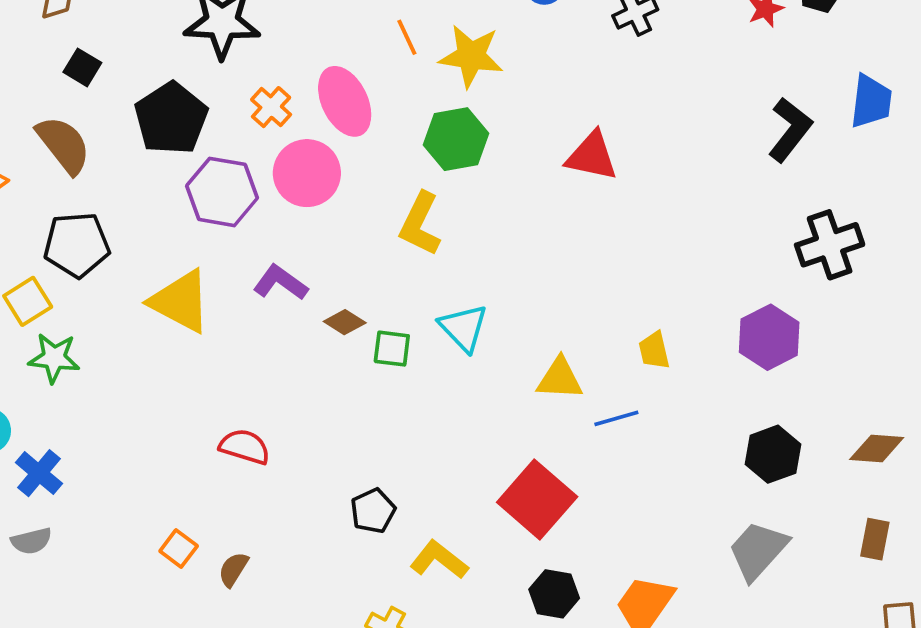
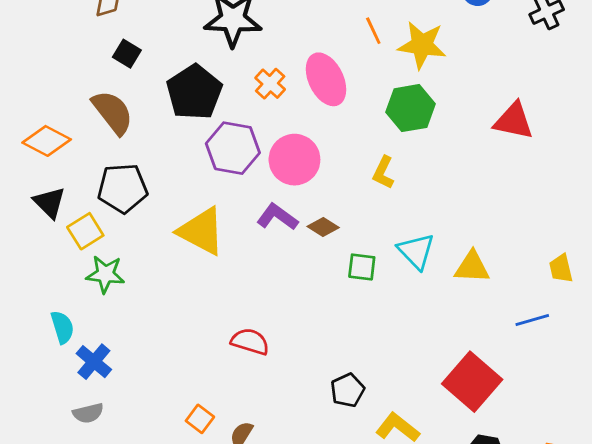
pink circle: (307, 173) -> (294, 160), moved
yellow L-shape: (420, 224) -> (383, 172), size x0.7
brown diamond: (345, 322) -> (323, 227), moved
yellow triangle: (560, 379) -> (472, 267), moved

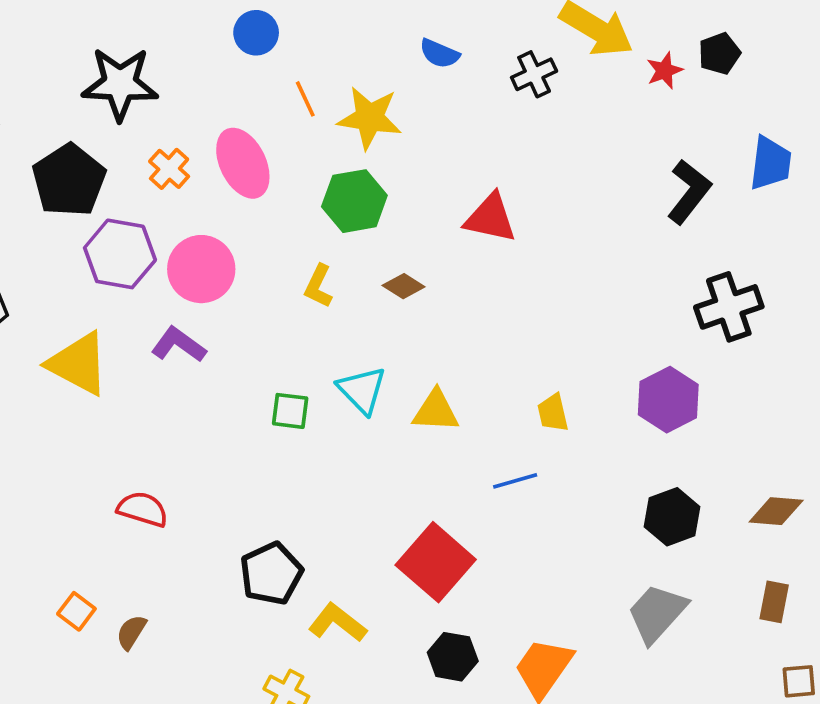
brown diamond: (323, 227) -> (404, 286), moved
black pentagon: (347, 390) -> (271, 574), size x1.4

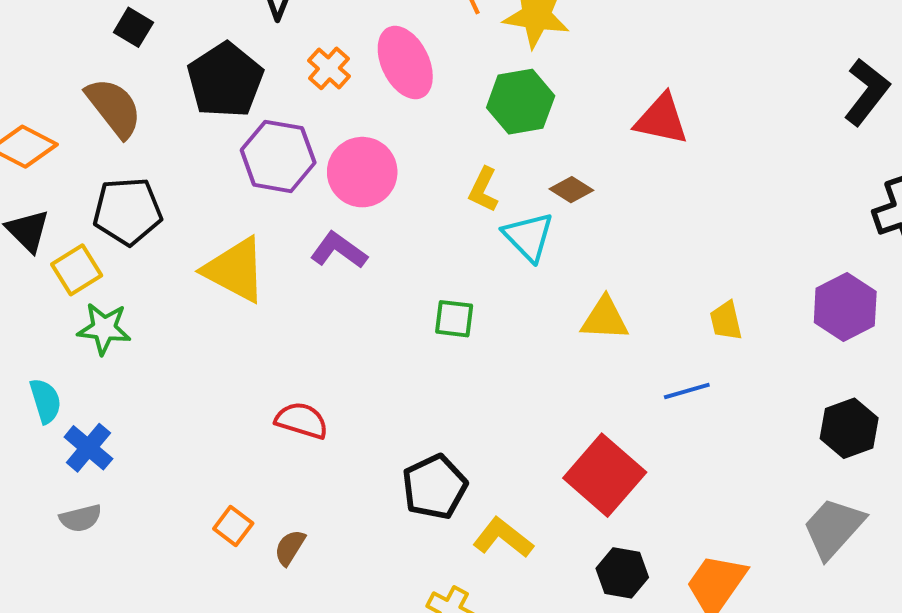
cyan triangle: (362, 390) -> (528, 237), moved

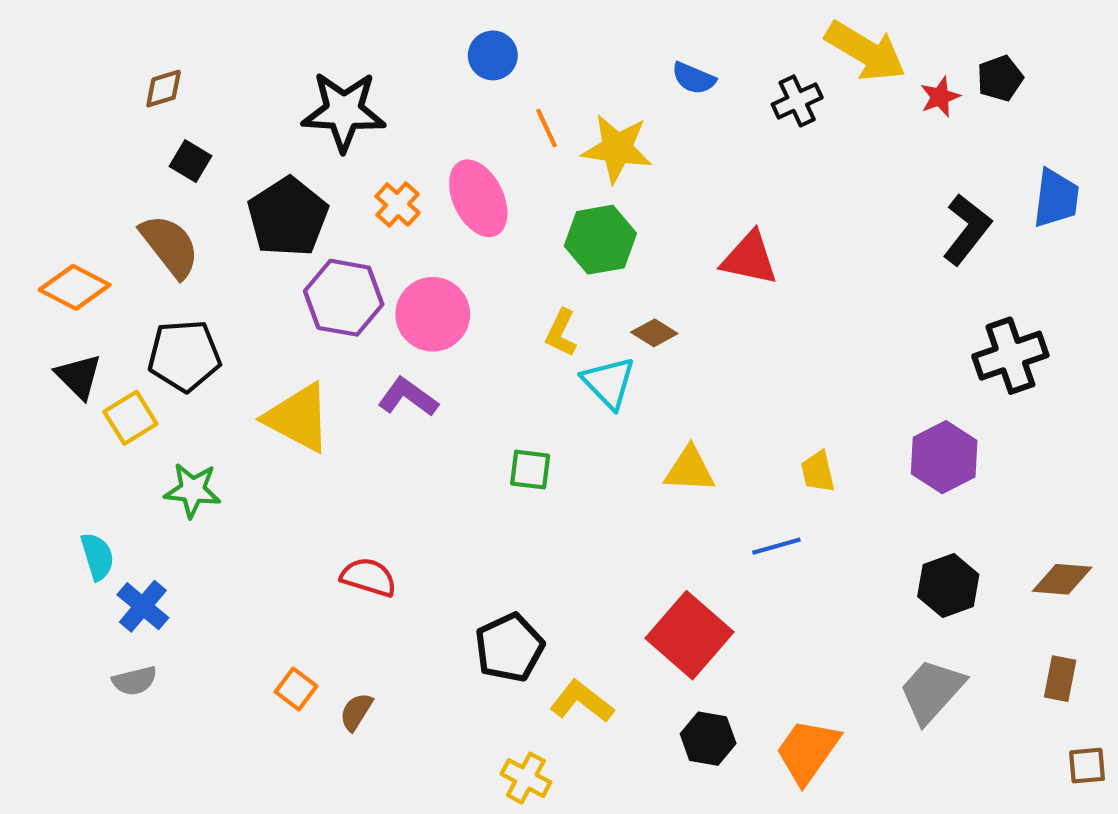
green star: (104, 328) -> (193, 490), moved

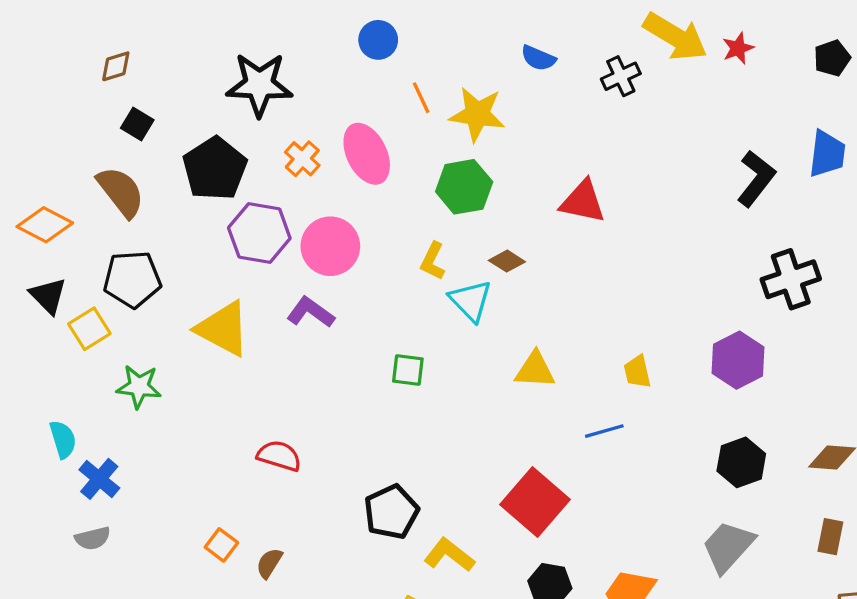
black pentagon: (1000, 78) -> (832, 58), moved
red star: (940, 97) -> (738, 48), moved

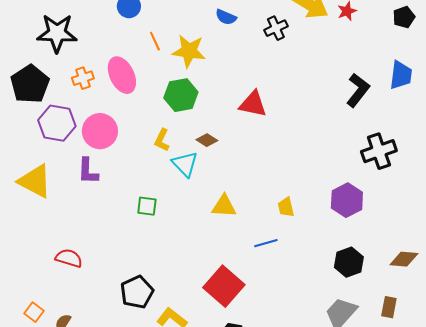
orange cross: (302, 159) -> (83, 78), turned 30
purple L-shape: (311, 312) -> (88, 171), turned -124
brown rectangle: (830, 537) -> (389, 307), moved

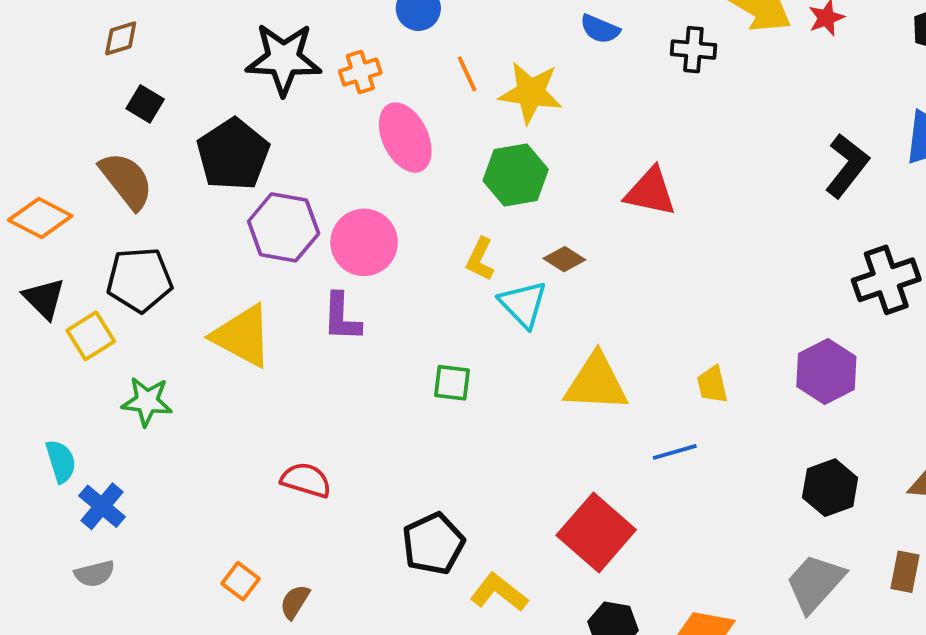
black cross: (276, 28) -> (693, 50), turned 30
orange cross: (83, 78) -> (360, 72), moved
yellow triangle: (224, 206) -> (596, 383), size x1.4

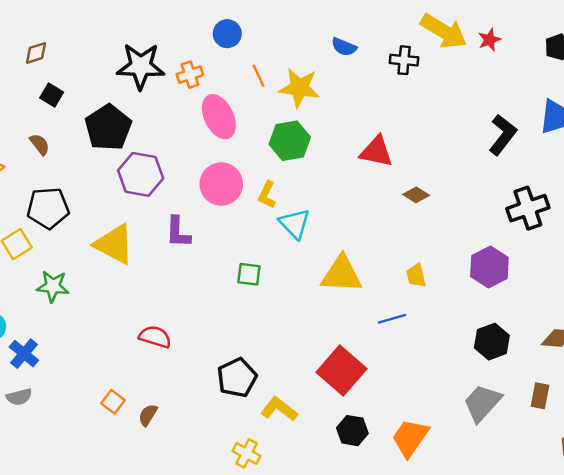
brown semicircle: (126, 181) -> (40, 144), size x0.6
pink circle: (364, 242) -> (221, 184), moved
brown diamond: (564, 259) -> (416, 195), moved

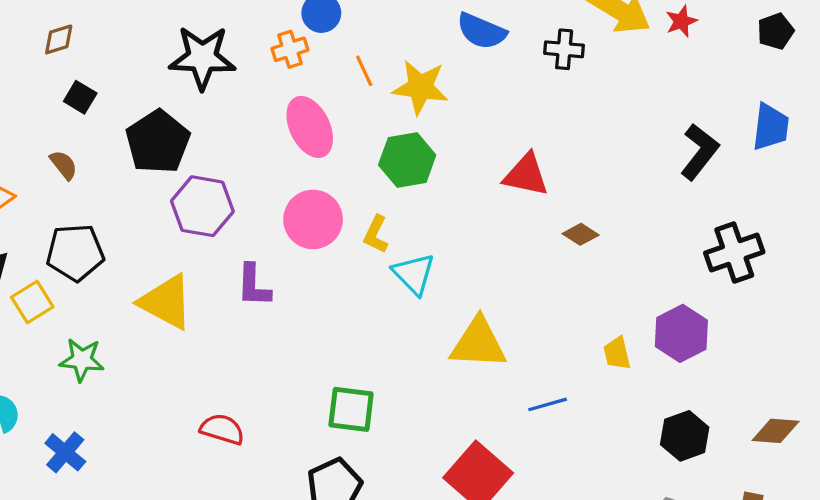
blue semicircle: (344, 47) -> (482, 31), size x1.4
orange cross: (190, 75) -> (290, 49), moved
green square: (249, 274) -> (351, 409), moved, size x1.4
yellow trapezoid: (416, 275) -> (617, 353), moved
blue cross: (24, 354) -> (65, 452), moved

